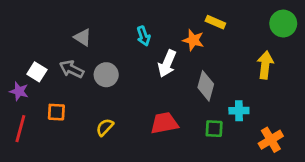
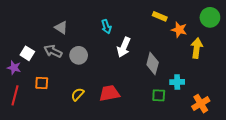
orange star: (193, 40) -> (179, 30), moved
red trapezoid: (164, 123) -> (109, 93), moved

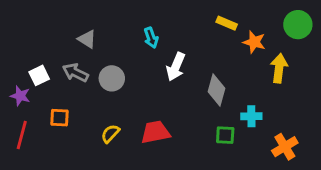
white square: (27, 53) -> (39, 75), turned 32

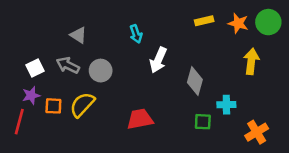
yellow rectangle: (227, 23) -> (204, 21), turned -36
orange star: (254, 42) -> (238, 23), moved
purple star: (20, 96) -> (31, 95), moved, turned -30
yellow semicircle: (110, 134) -> (82, 105), moved, size x1.5

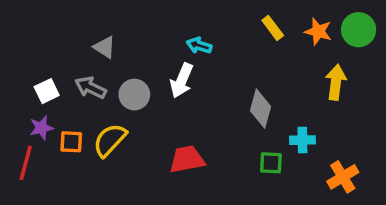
yellow rectangle: (204, 21) -> (273, 28), turned 66
cyan arrow: (136, 34) -> (199, 45), moved, turned 126
white arrow: (158, 60) -> (182, 81), moved

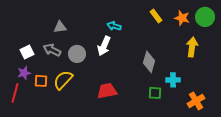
gray triangle: (105, 47) -> (60, 27), turned -40

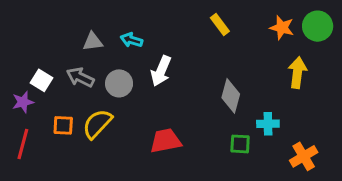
yellow rectangle: (156, 16) -> (220, 25), moved
cyan arrow: (114, 26) -> (131, 40), moved
white square: (27, 52) -> (41, 80), turned -32
purple star: (24, 73) -> (23, 102), moved

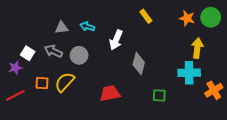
white arrow: (161, 71) -> (116, 40), moved
gray diamond: (231, 96) -> (139, 64), moved
cyan cross: (268, 124) -> (189, 73), moved, size x1.5
red line: (23, 144) -> (15, 95), turned 48
orange cross: (304, 156) -> (214, 90), moved

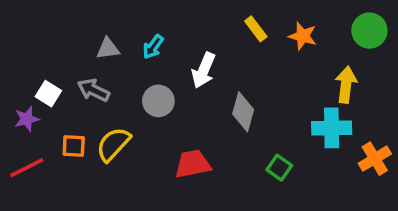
orange star: (187, 18) -> (303, 36), moved
cyan arrow: (87, 27) -> (153, 47), turned -72
gray circle: (79, 55) -> (158, 101), moved
green square: (159, 95) -> (279, 168), turned 32

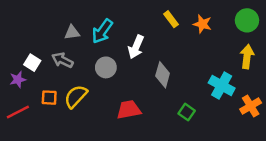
cyan arrow: (153, 47) -> (102, 31), size x1.5
yellow arrow: (346, 85) -> (247, 57), moved
cyan cross: (332, 128) -> (222, 86), turned 30

